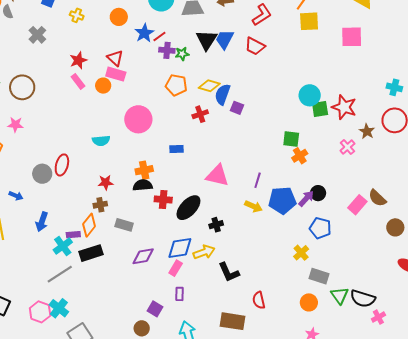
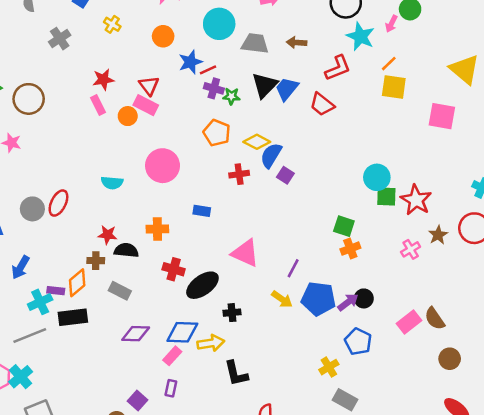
black semicircle: (143, 185) -> (126, 250), moved

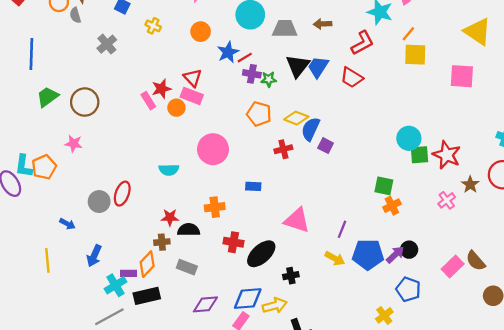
red star: (103, 79) -> (161, 89), moved

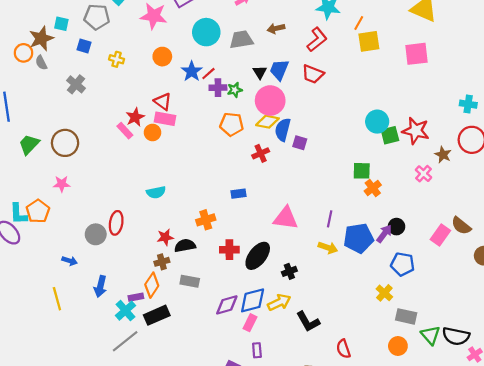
black triangle: (298, 66) -> (260, 72), size x0.6
pink circle: (213, 149) -> (270, 101), moved
purple diamond: (205, 304) -> (227, 305), moved

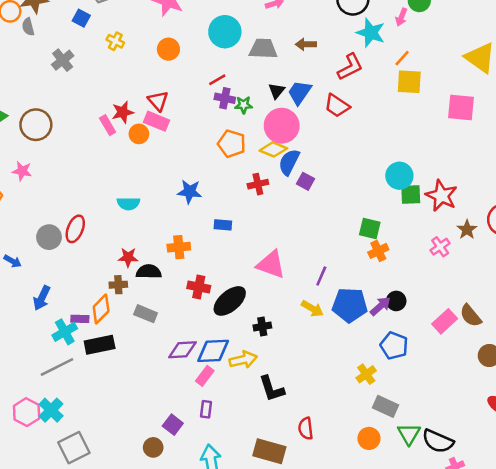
blue star: (192, 71) -> (189, 192), moved, turned 30

